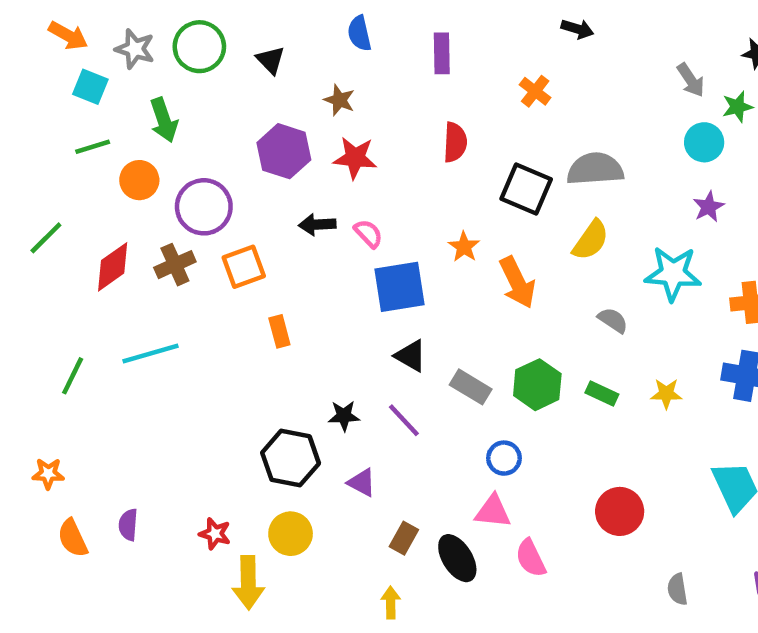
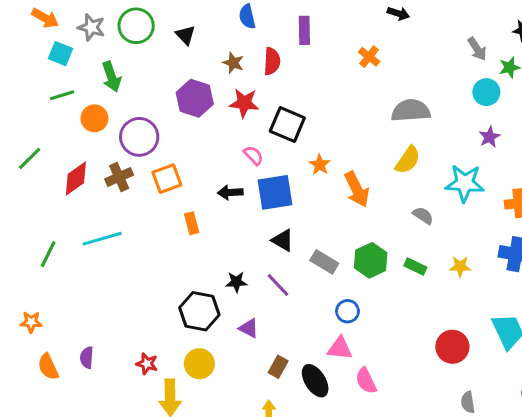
red semicircle: (455, 142) -> (272, 61), moved
black square: (526, 189) -> (287, 125), moved
black arrow: (317, 225) -> (230, 192), moved
red circle: (620, 511) -> (452, 347), moved

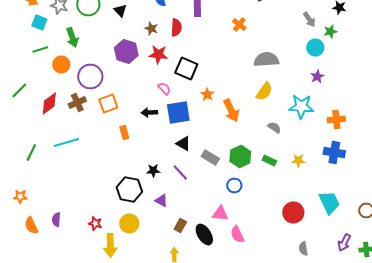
blue circle: (348, 311) -> (234, 186), moved

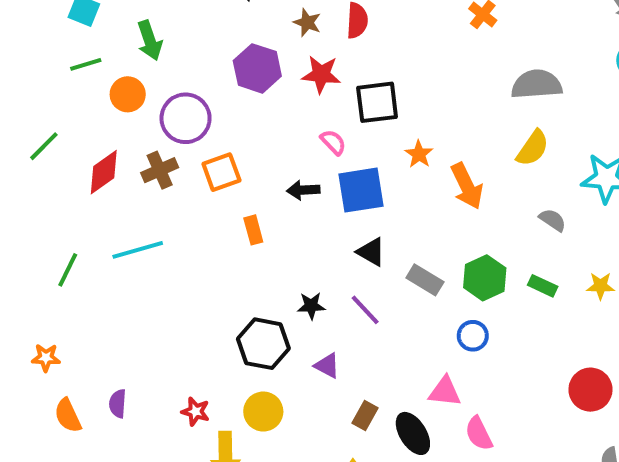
black square: (186, 68) -> (377, 102), turned -30

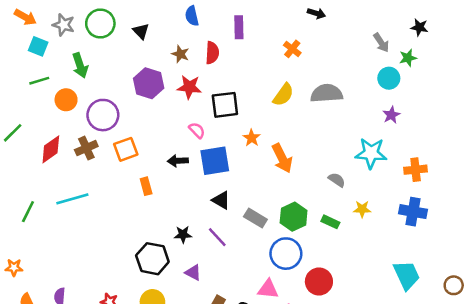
yellow semicircle: (533, 148) -> (283, 95), moved
yellow star: (600, 286) -> (362, 209), moved
blue circle: (473, 336) -> (286, 254), size x1.6
red circle: (590, 390) -> (319, 282), moved

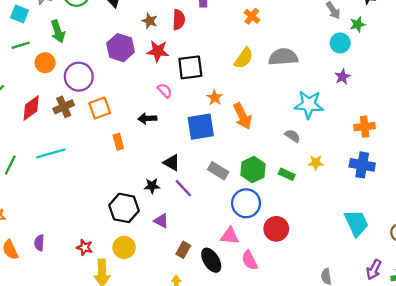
cyan star: (371, 153) -> (309, 105), moved
blue square: (215, 161) -> (201, 127), moved
black triangle: (221, 200) -> (172, 163), moved

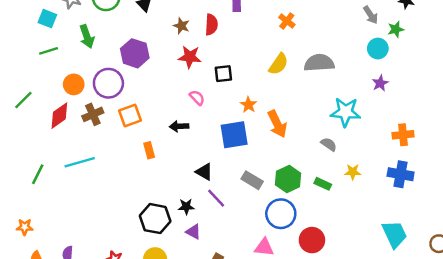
purple hexagon: (121, 48) -> (135, 53), moved
orange circle: (45, 63) -> (74, 84), moved
black square: (190, 67) -> (223, 74), size x0.7
black star: (152, 186) -> (186, 207), moved

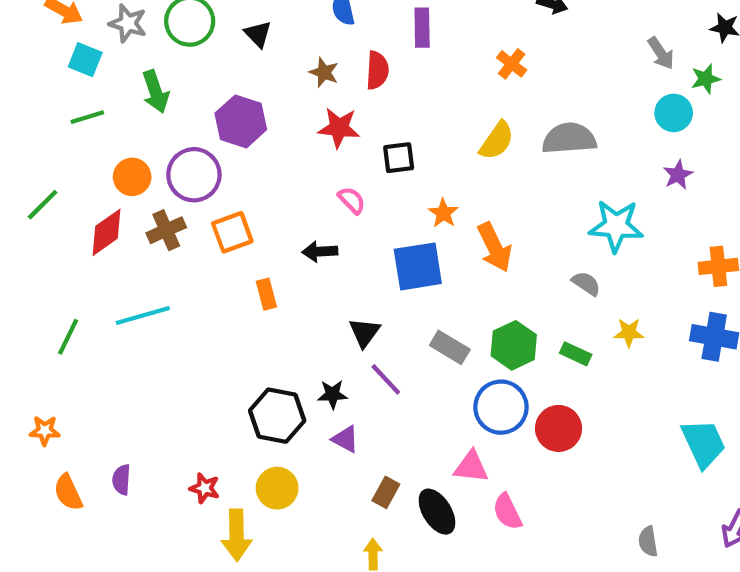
black triangle: (204, 172) -> (364, 332), turned 36
red circle: (312, 240) -> (559, 428), moved

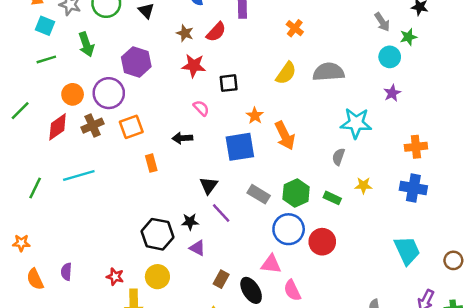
red semicircle: (377, 70) -> (216, 32), turned 40
gray semicircle: (586, 283) -> (338, 157), turned -105

